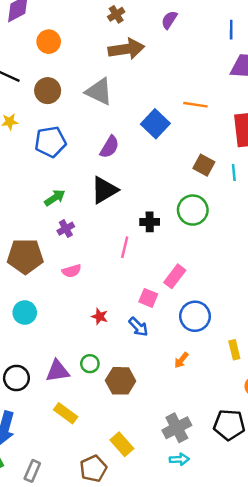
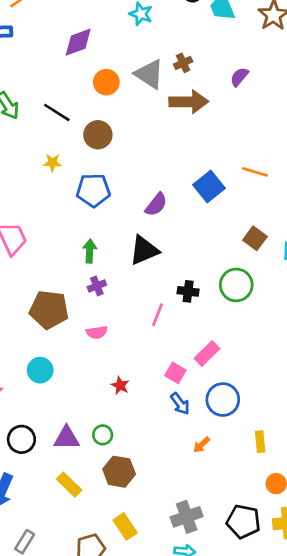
gray triangle: (99, 91) -> (149, 74), moved
green arrow: (55, 198) -> (90, 251), turned -60
blue arrow: (138, 327) -> (180, 404), moved
brown hexagon: (121, 381) -> (119, 472), moved

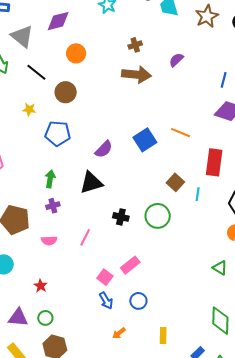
gray triangle: (149, 74) -> (22, 36), moved
pink line: (158, 315) -> (85, 237), moved
red star: (120, 386) -> (41, 286), moved
blue circle: (223, 400) -> (138, 301), size x0.7

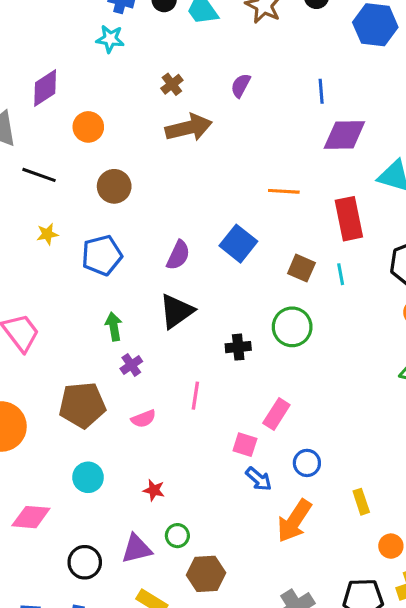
brown circle: (66, 92) -> (114, 186), moved
blue square: (145, 140) -> (238, 244), moved
orange arrow: (119, 333) -> (294, 521), size x2.0

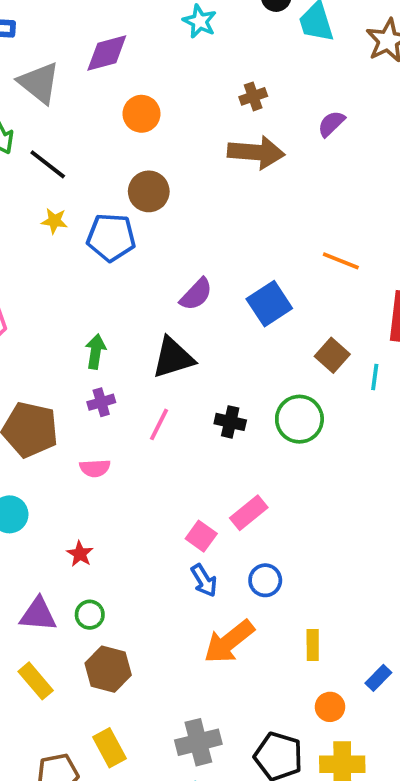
black line: (39, 175) -> (48, 164), moved
blue pentagon: (102, 255) -> (111, 237), moved
pink line: (195, 396) -> (159, 424), moved

